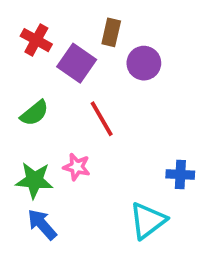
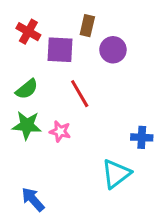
purple square: (77, 63) -> (60, 50), turned -32
green star: (34, 180) -> (27, 125), moved
blue arrow: (42, 224) -> (33, 199), moved

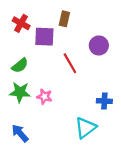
purple circle: (113, 50) -> (99, 45), moved
red line: (80, 94) -> (70, 63), moved
blue arrow: (33, 199) -> (20, 133), moved

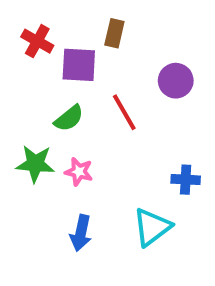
green semicircle: (20, 65) -> (69, 118), moved
blue arrow: (20, 133) -> (81, 233), moved, turned -126

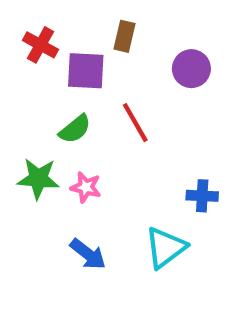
purple circle: (176, 81) -> (191, 69), moved
blue arrow: (81, 233) -> (88, 254), turned -64

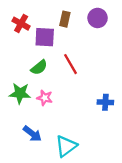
purple circle: (191, 69) -> (98, 18), moved
cyan triangle: (166, 248) -> (66, 146), moved
blue arrow: (88, 254) -> (32, 134), moved

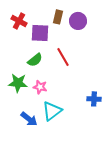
purple circle: (98, 18) -> (78, 21), moved
blue cross: (105, 102) -> (94, 99), moved
cyan triangle: (66, 146) -> (52, 111), moved

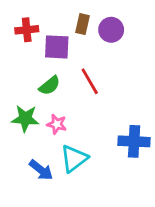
red cross: (19, 21) -> (27, 30), turned -35
blue cross: (94, 99) -> (134, 141), size x1.5

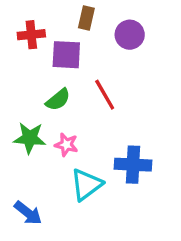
brown rectangle: (83, 24) -> (86, 18), moved
blue cross: (134, 141) -> (133, 165), moved
blue arrow: (41, 170) -> (28, 213), moved

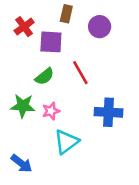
red cross: (31, 35) -> (24, 27), turned -30
pink star: (66, 145) -> (51, 111), turned -30
blue cross: (133, 165) -> (109, 112), moved

